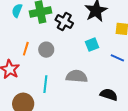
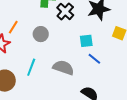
orange line: (26, 49) -> (13, 27), moved
blue line: (117, 58) -> (94, 59), moved

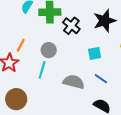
blue line: (94, 59) -> (101, 79), moved
cyan line: (31, 67) -> (42, 70), moved

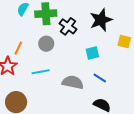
gray circle: (49, 50) -> (46, 44), moved
cyan line: (42, 70) -> (41, 72), turned 66

